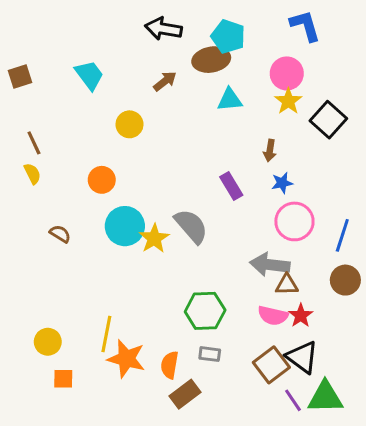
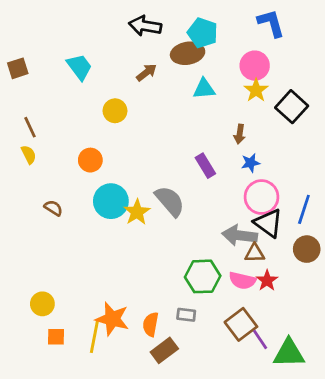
green hexagon: (205, 311) -> (203, 276), moved
yellow line: (106, 334) -> (94, 337), moved
black triangle: (302, 357) -> (268, 223), moved
purple line: (293, 400) -> (260, 339), moved

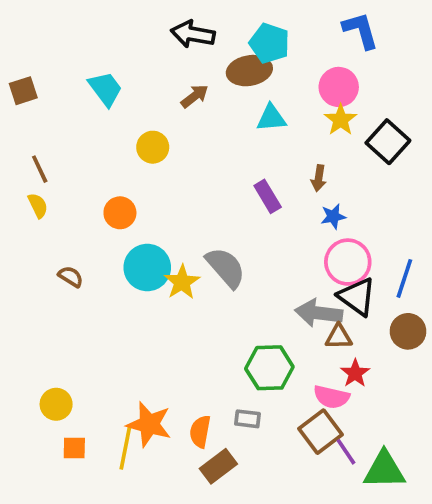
purple rectangle: (205, 166) -> (268, 196), moved
pink semicircle: (242, 281) -> (331, 397), moved

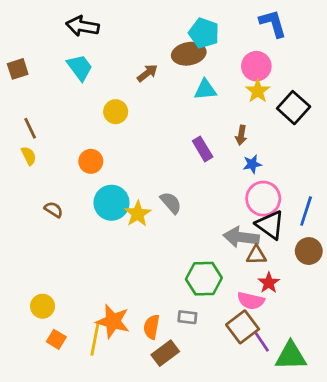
black arrow: (193, 34) -> (83, 26), moved
gray semicircle: (226, 267) -> (171, 203), size x0.7
orange square: (74, 448) -> (56, 339), turned 30

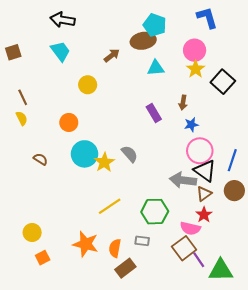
brown triangle: (256, 255) -> (204, 194), moved, turned -35
orange square: (56, 339) -> (43, 258), turned 32
yellow line: (95, 339) -> (110, 206), moved, turned 45

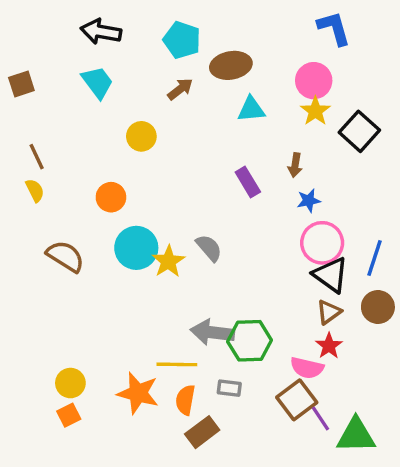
cyan pentagon: (155, 25) -> (182, 40), moved
brown semicircle: (40, 159) -> (65, 256), size x1.6
gray arrow: (183, 180) -> (212, 332), moved
yellow line: (110, 206) -> (177, 364), moved, turned 35
yellow circle: (32, 232) -> (70, 383), moved

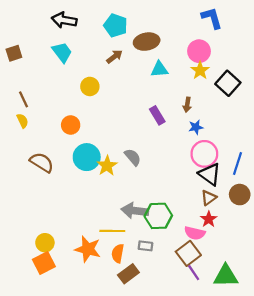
orange square: (69, 415) -> (44, 263), size x1.5
purple line: (320, 419) -> (194, 273), moved

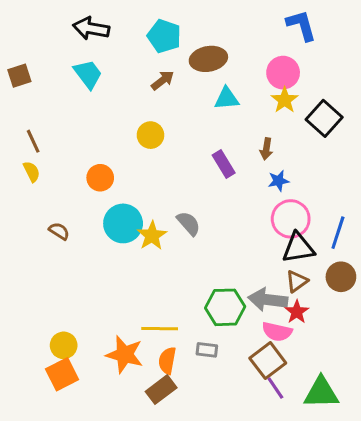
yellow circle: (90, 86) -> (150, 135), moved
brown semicircle: (42, 162) -> (59, 231), size x0.6
black triangle: (210, 174) -> (298, 248), turned -45
gray arrow: (135, 211) -> (268, 300), moved
brown rectangle: (128, 274) -> (161, 390), moved

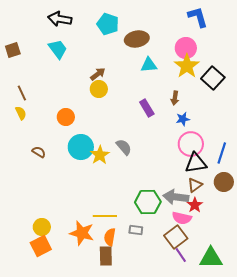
brown arrow: (163, 80) -> (98, 74), moved
yellow star: (285, 100) -> (187, 66), size x1.4
brown rectangle: (161, 390) -> (106, 256), turned -54

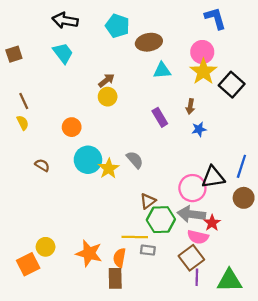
pink circle: (191, 144) -> (192, 188), moved
brown triangle: (195, 185) -> (148, 201), moved
yellow line: (105, 216) -> (135, 237), moved
orange square: (41, 246) -> (28, 264), moved
purple line: (181, 255) -> (197, 277), turned 35

